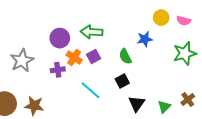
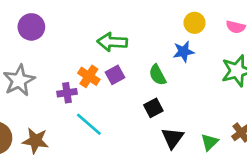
yellow circle: (161, 18) -> (194, 23), moved
purple circle: (60, 38) -> (31, 27), moved
cyan line: (91, 90) -> (89, 124), moved

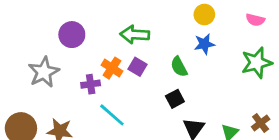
yellow circle: (194, 23) -> (204, 15), moved
purple circle: (31, 27) -> (72, 35), moved
purple square: (115, 75) -> (137, 67), turned -30

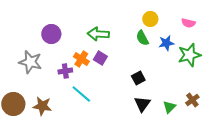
blue star: (204, 44) -> (166, 43), moved
green semicircle: (179, 67) -> (142, 38), moved
gray star: (44, 72) -> (30, 62), turned -30
black square: (175, 99) -> (138, 78), moved

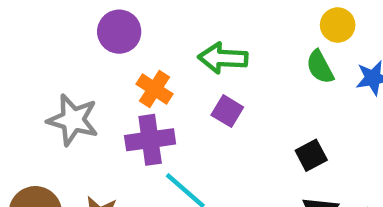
purple circle: (51, 34) -> (119, 32), moved
orange cross: (81, 59) -> (154, 89), moved
purple cross: (65, 71) -> (150, 140), size x1.5

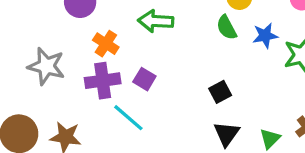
purple square: (227, 111) -> (144, 79), moved

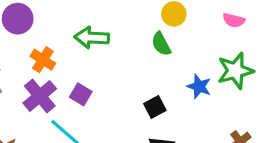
blue star: (265, 36) -> (199, 86), moved, turned 30
purple cross: (103, 81) -> (40, 96), turned -32

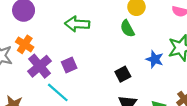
orange cross: (43, 60) -> (25, 44), moved
purple square: (81, 94) -> (69, 65), turned 35

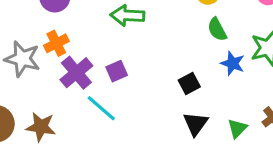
green semicircle: (127, 29) -> (217, 29), moved
orange cross: (25, 44) -> (56, 43), turned 30

